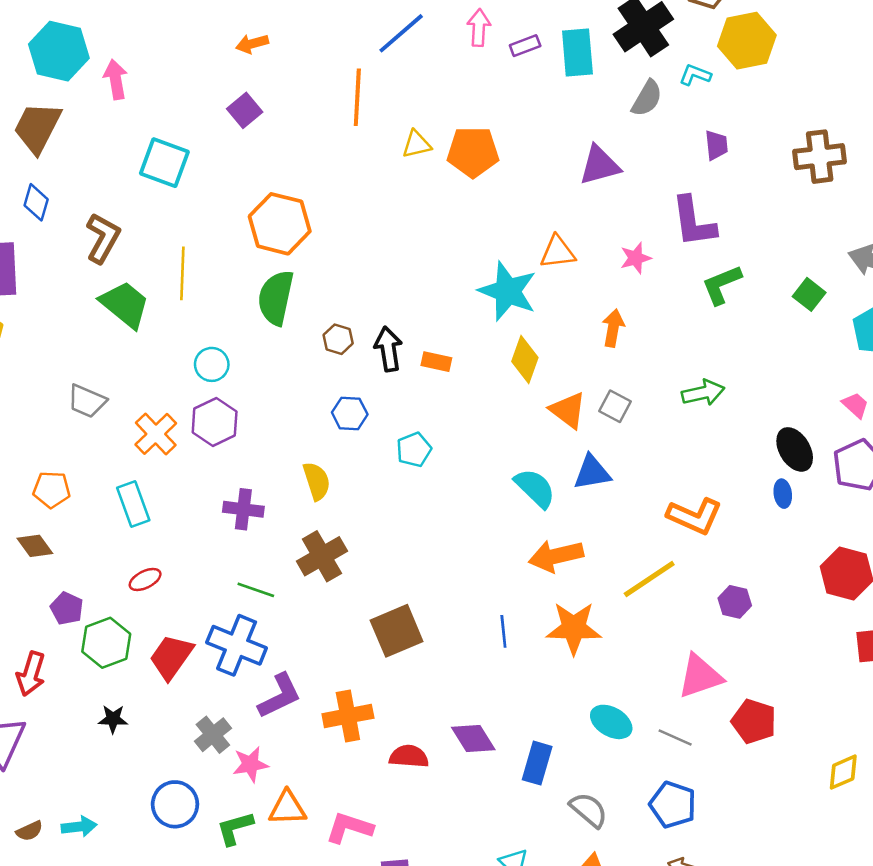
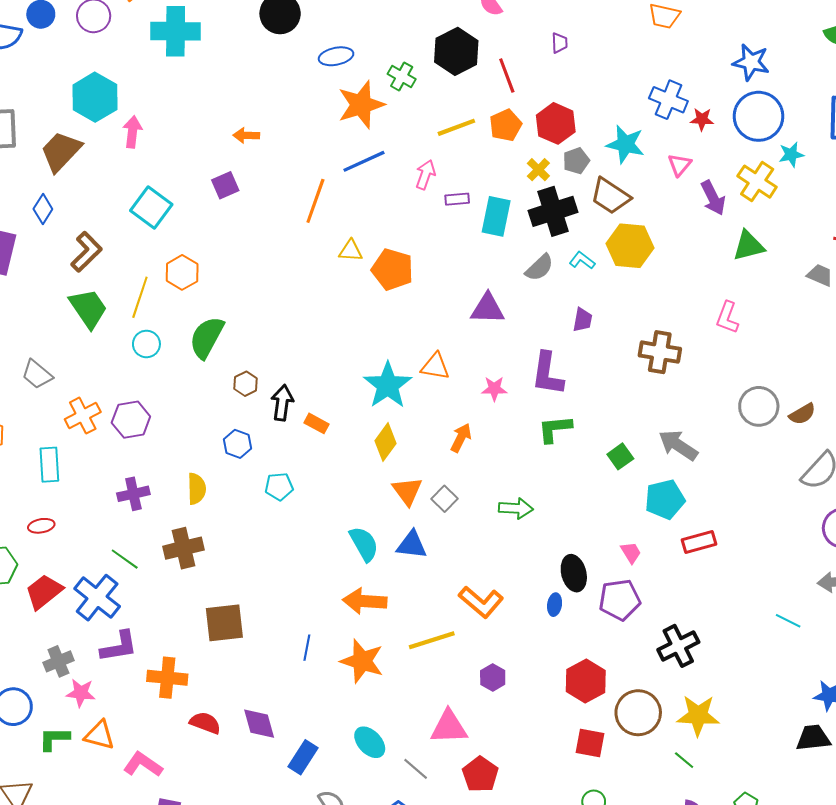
orange hexagon: (280, 224) -> (182, 272), moved, size x0.7
cyan circle: (212, 364) -> (146, 344), moved
purple cross: (243, 509) -> (133, 494), turned -36

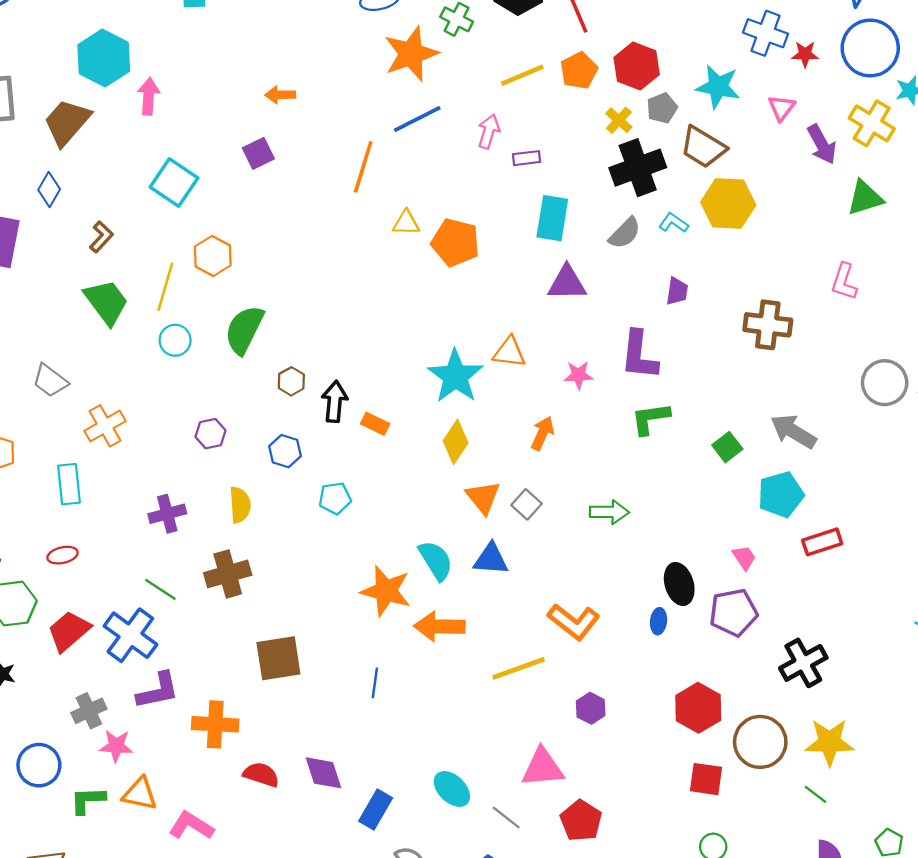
cyan rectangle: (496, 216) -> (552, 218), moved
brown L-shape: (86, 252) -> (101, 237), size x0.7
purple hexagon: (131, 420) -> (210, 434), moved, size x0.7
orange star: (362, 661) -> (386, 591), moved

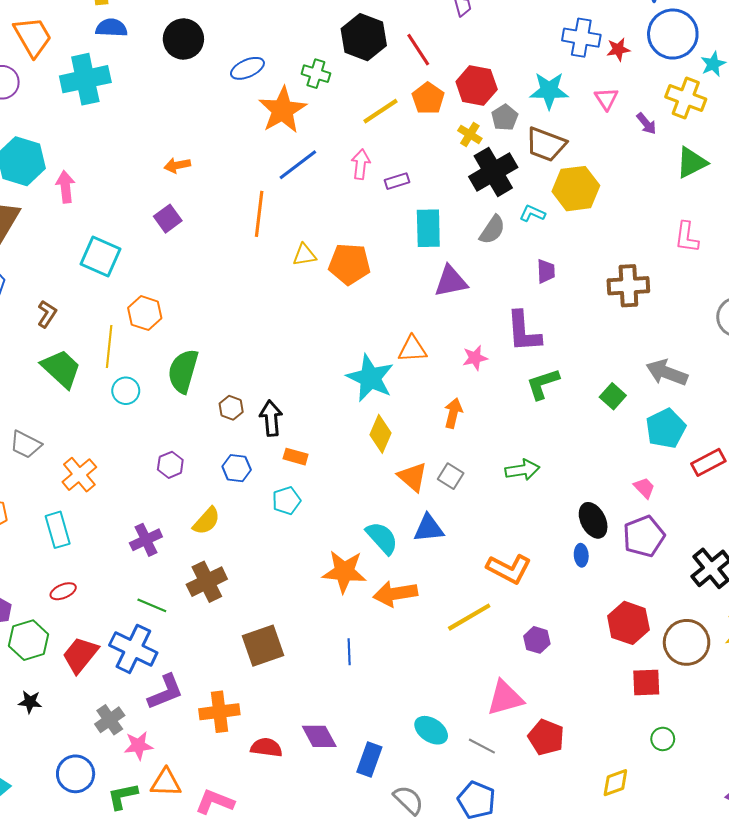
purple arrow: (822, 144) -> (646, 124), size x0.7
orange rectangle: (375, 424) -> (296, 457), moved
yellow semicircle: (240, 505) -> (206, 521), turned 56

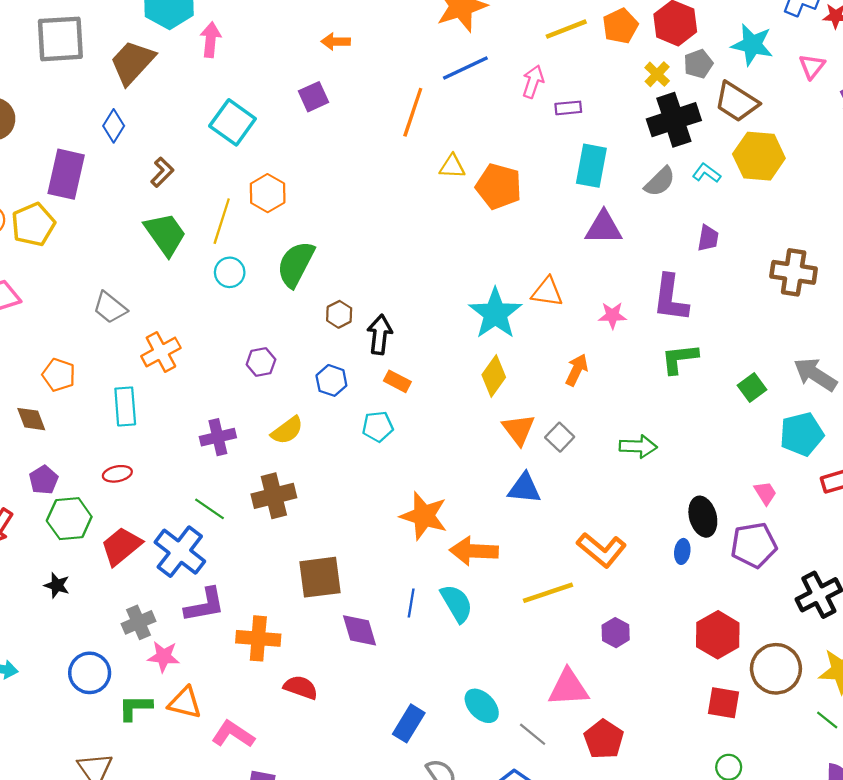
cyan semicircle: (382, 538) -> (457, 603), moved
purple diamond: (319, 736) -> (360, 630), moved

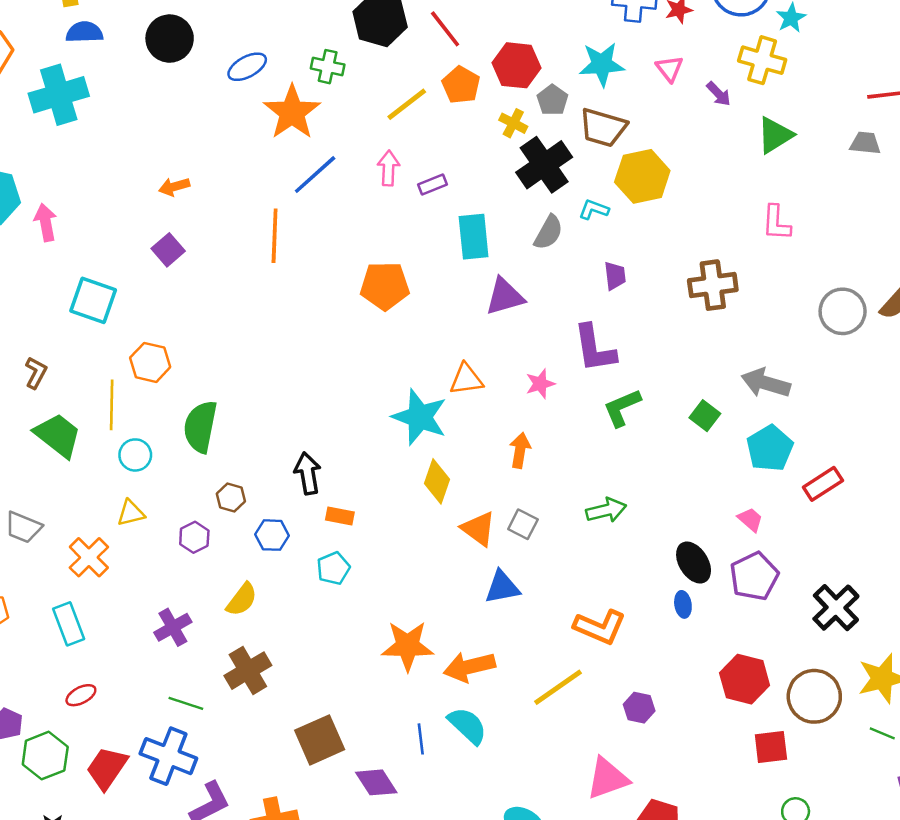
yellow triangle: (452, 166) -> (131, 513), moved
brown hexagon: (339, 314) -> (231, 498), moved

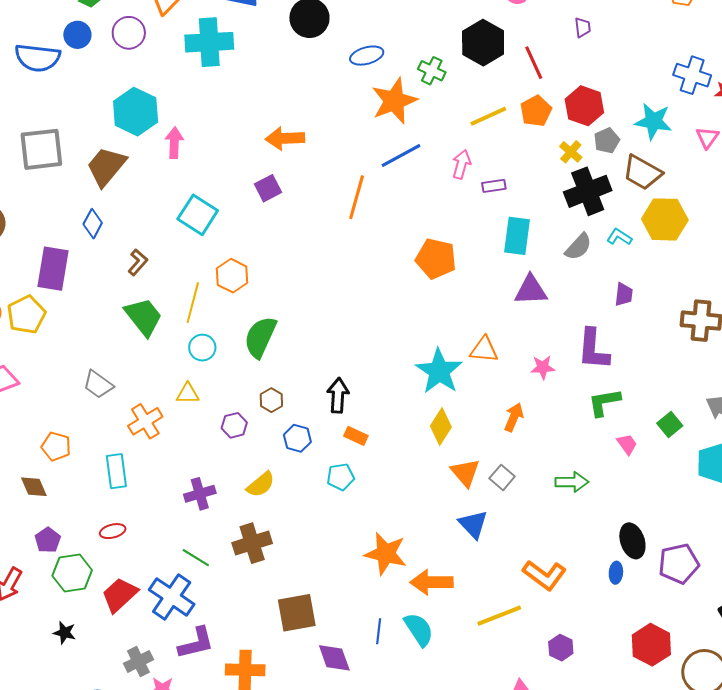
orange arrow: (174, 187) -> (285, 138), size x1.5
pink trapezoid: (750, 520) -> (627, 444), moved
blue triangle: (502, 587) -> (473, 524), turned 44

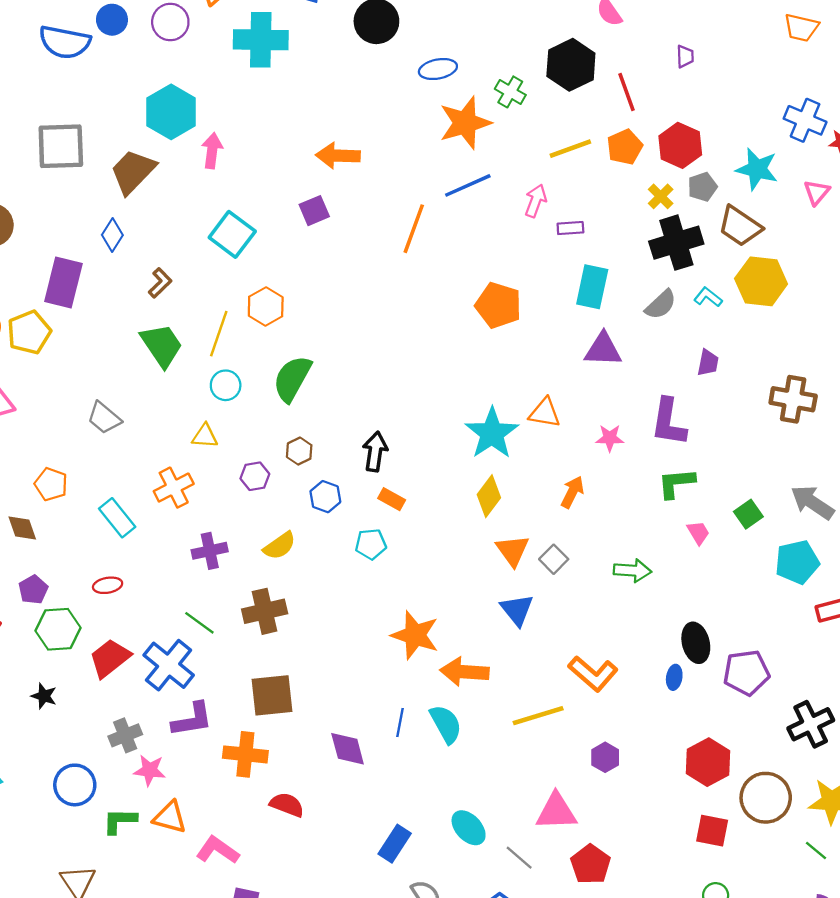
orange cross: (145, 421) -> (174, 488), moved
cyan rectangle: (116, 471) -> (117, 518), turned -36
brown square: (297, 613) -> (272, 695), moved

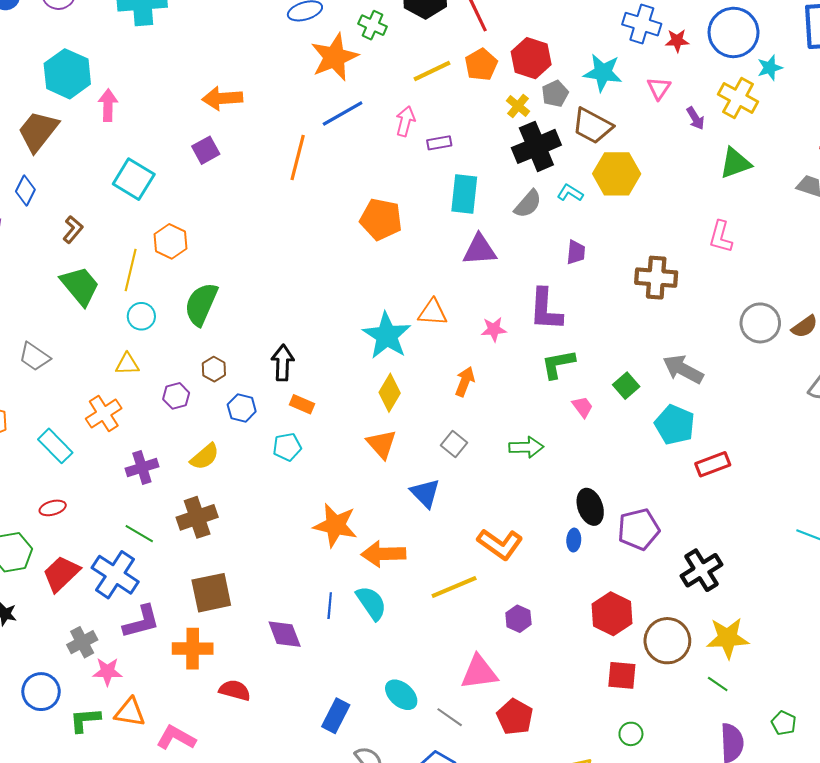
orange triangle: (512, 550) -> (381, 444), moved
cyan pentagon: (797, 562) -> (675, 425), turned -30

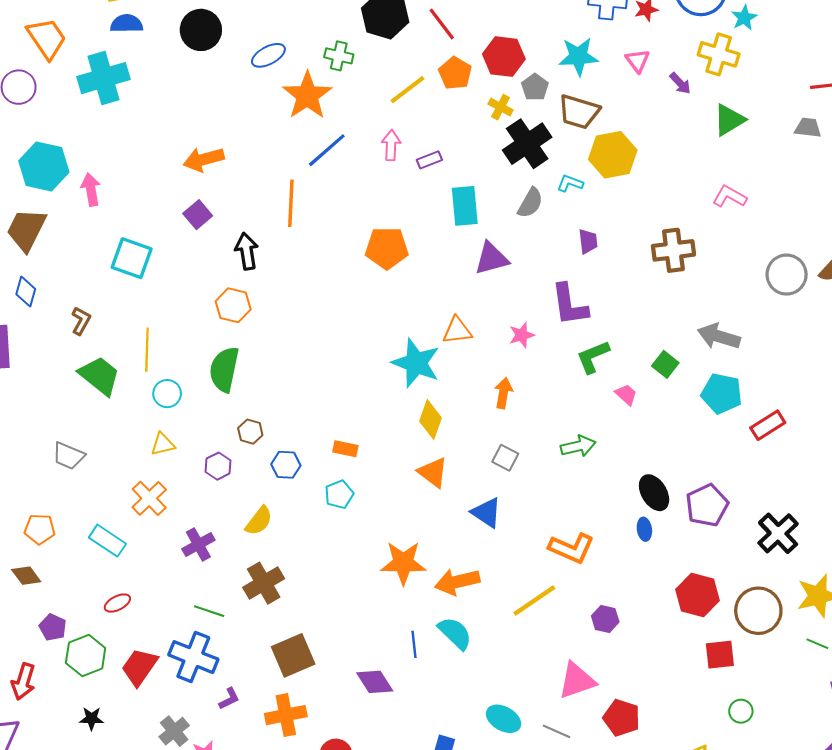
pink L-shape: (721, 237) -> (730, 197), turned 116
orange hexagon: (171, 241) -> (233, 305), moved
black arrow: (283, 363) -> (247, 251), moved
purple L-shape: (141, 622) -> (229, 699), size x0.6

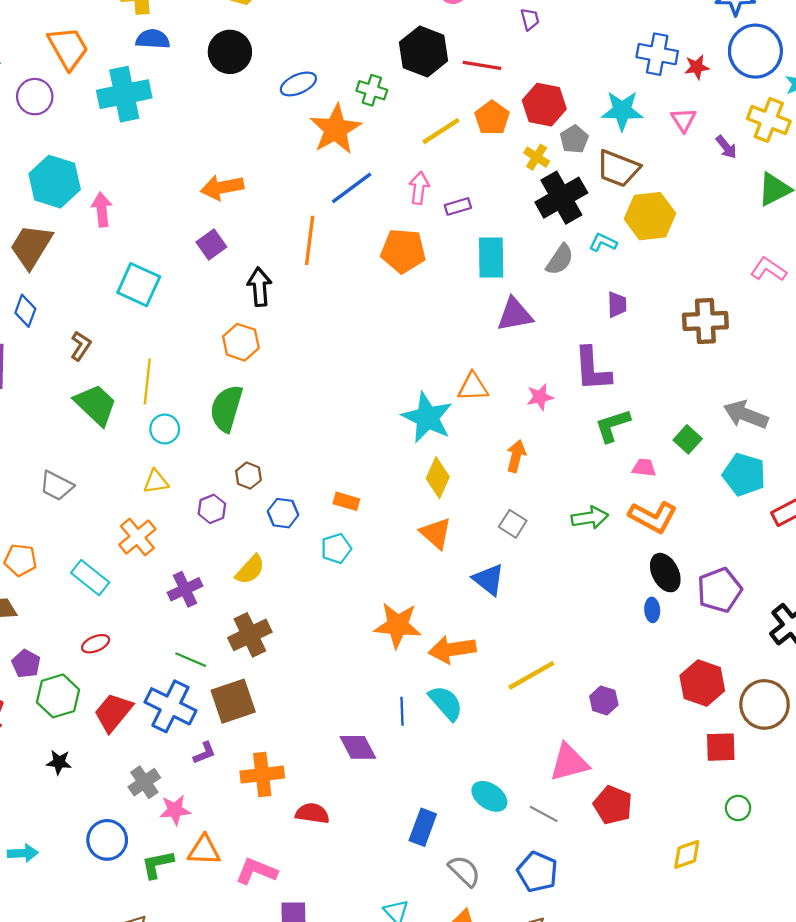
red line: (442, 24) -> (482, 65), turned -48
orange pentagon: (387, 248) -> (403, 251), moved
pink trapezoid: (626, 395) -> (644, 468), turned -40
orange L-shape: (572, 548) -> (653, 517), moved
brown square: (293, 655) -> (233, 701), moved

